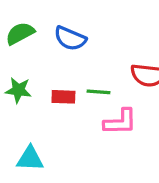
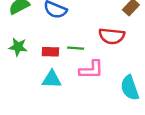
cyan triangle: (30, 159) -> (52, 79), moved

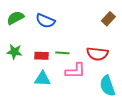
red semicircle: (112, 36) -> (97, 54), moved

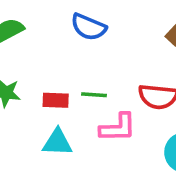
blue semicircle: (45, 21) -> (89, 27), moved

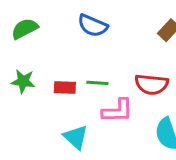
cyan triangle: (57, 142) -> (76, 137), moved, turned 40

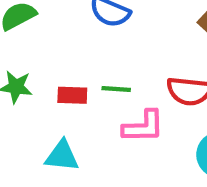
cyan triangle: (76, 137) -> (62, 156), moved, turned -36

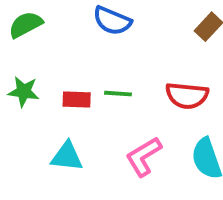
pink L-shape: (143, 127) -> (144, 156), moved, turned 150

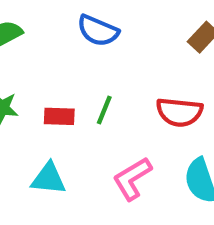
green line: (118, 94) -> (104, 110), turned -72

